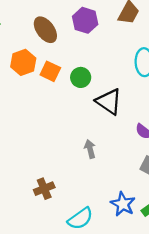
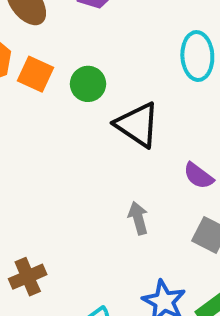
gray arrow: (90, 149) -> (138, 218), moved

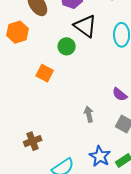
orange square: (36, 74) -> (45, 73), moved
black triangle: (137, 125) -> (85, 26), moved

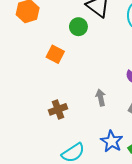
brown cross: (33, 141) -> (58, 109), moved

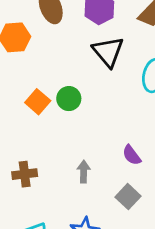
green circle: (78, 27) -> (69, 99), moved

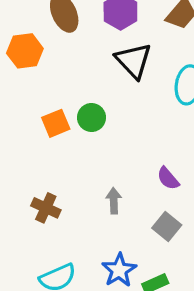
orange square: (38, 102) -> (56, 123), turned 30
brown cross: (25, 174) -> (46, 208), turned 35

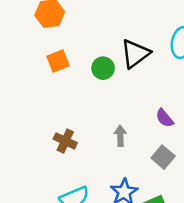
black triangle: (134, 61) -> (135, 54), moved, turned 36
orange square: (56, 123) -> (58, 61), moved

